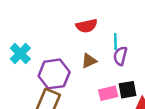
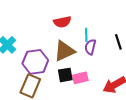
brown triangle: (89, 61) -> (64, 51), size x1.6
black square: (127, 90) -> (65, 75), moved

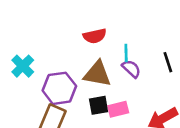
purple semicircle: (90, 47) -> (131, 69), turned 119
brown triangle: (64, 51) -> (97, 74), turned 35

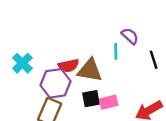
red semicircle: (95, 36) -> (69, 66), moved
purple semicircle: (131, 69) -> (130, 36), moved

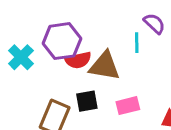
purple hexagon: (56, 83) -> (62, 41), moved
black square: (91, 99) -> (87, 101), moved

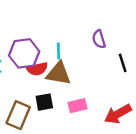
purple semicircle: (154, 23) -> (99, 39), turned -150
cyan line: (137, 43) -> (59, 51), moved

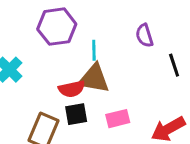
purple hexagon: (24, 53) -> (57, 27), moved
red semicircle: (37, 69) -> (72, 89), moved

